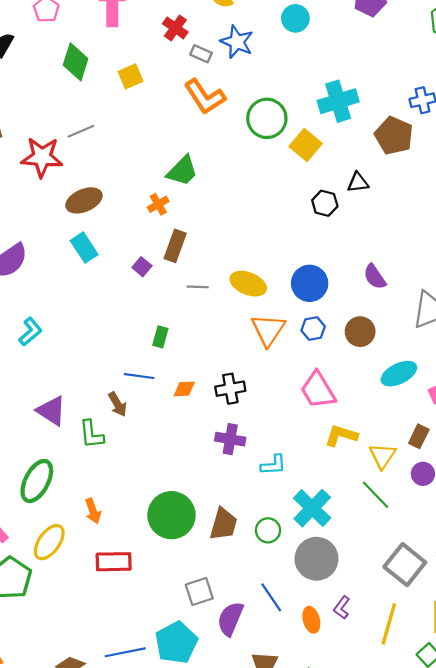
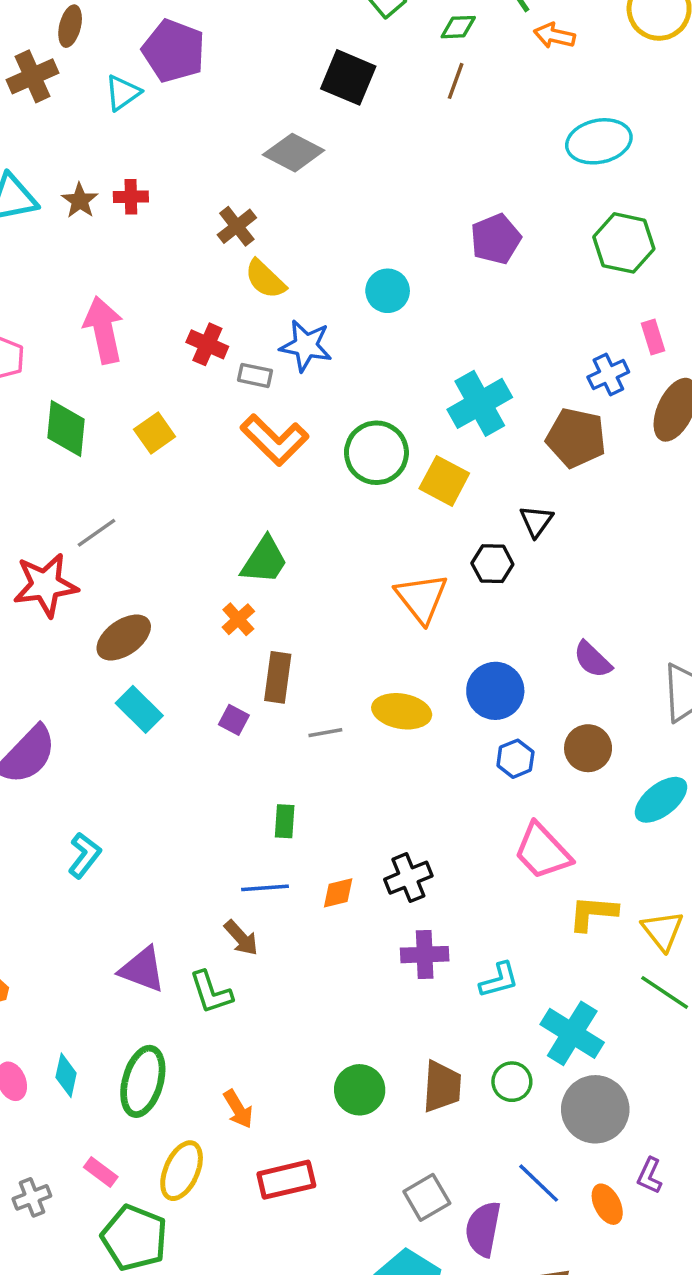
black triangle: (358, 182) -> (536, 521), turned -35
orange triangle: (268, 330) -> (422, 598), moved
green circle: (171, 515) -> (360, 1090), size x0.7

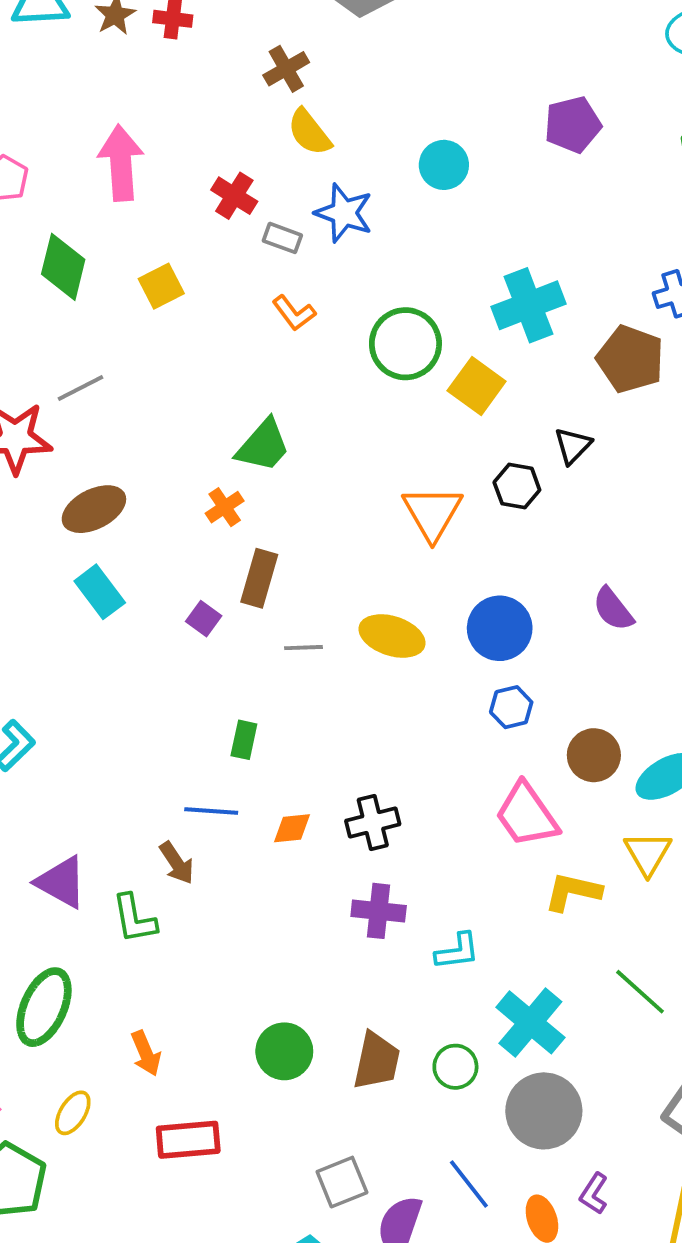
orange L-shape: (275, 440) -> (294, 313), size x0.6
brown circle: (588, 748) -> (594, 755), moved
yellow triangle: (663, 931) -> (648, 853), moved
yellow ellipse: (182, 1171) -> (73, 1113), size x0.7

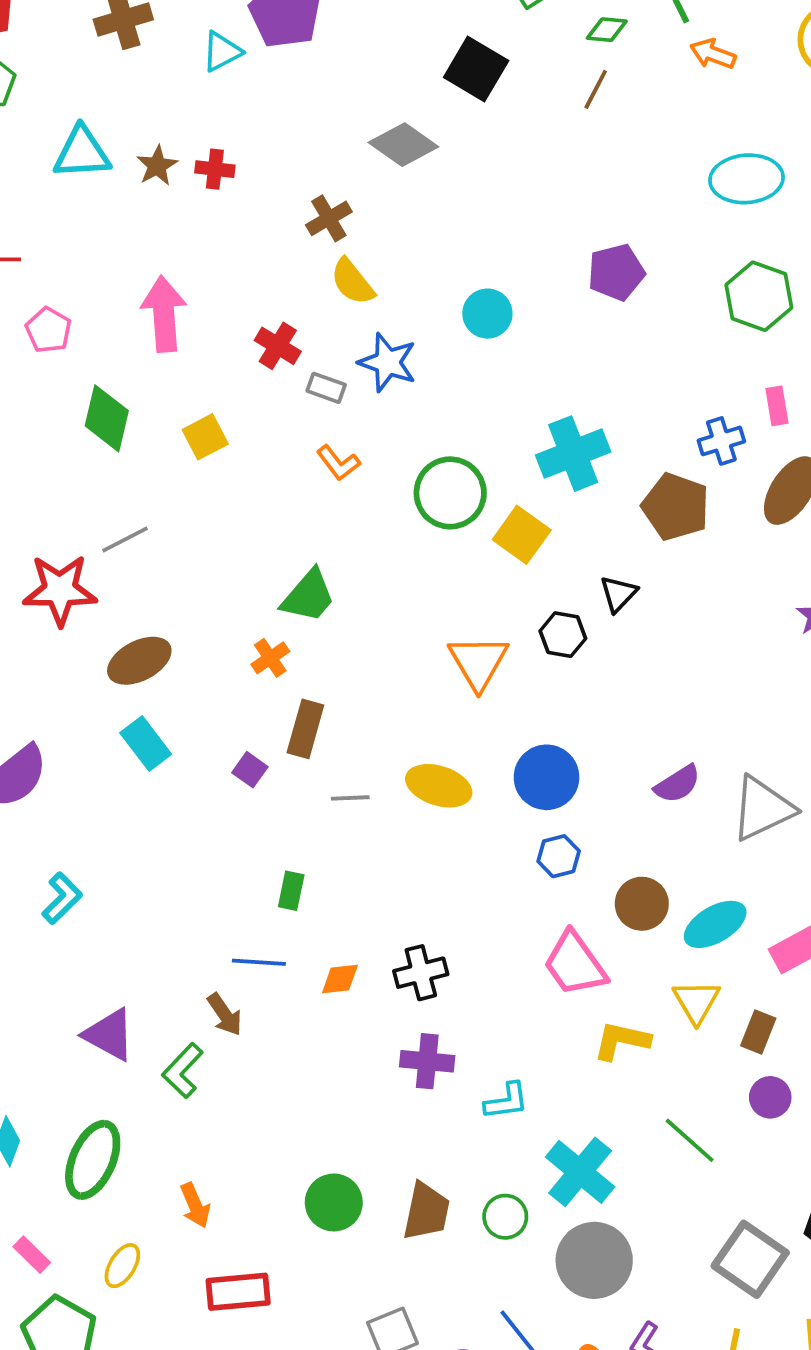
purple semicircle: (613, 609) -> (678, 784), moved, turned -84
green L-shape: (134, 919) -> (183, 1071), turned 54

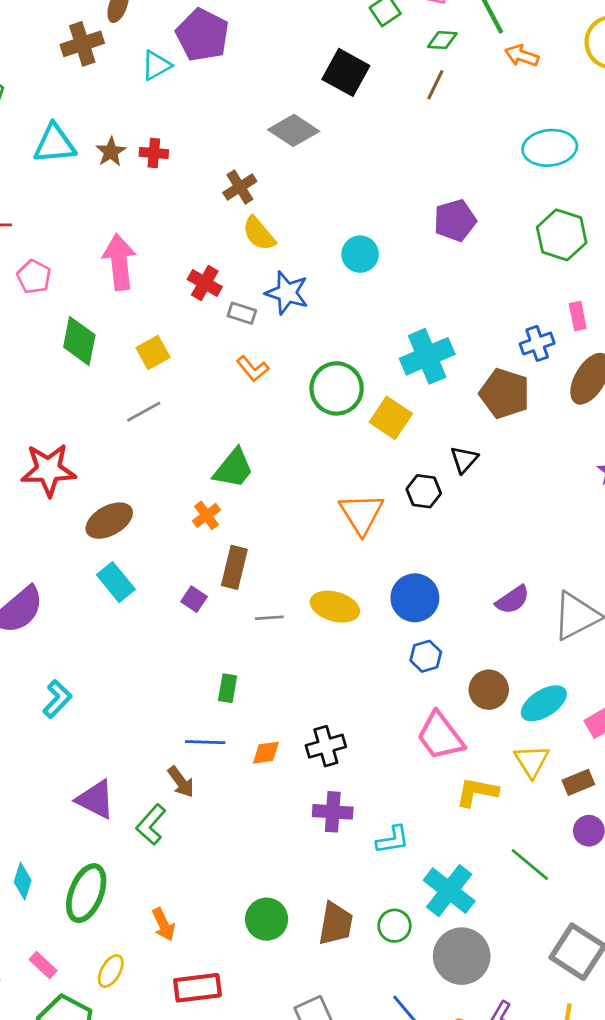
gray line: (125, 539) -> (144, 412), moved
brown rectangle: (758, 1032) -> (578, 782), turned 48

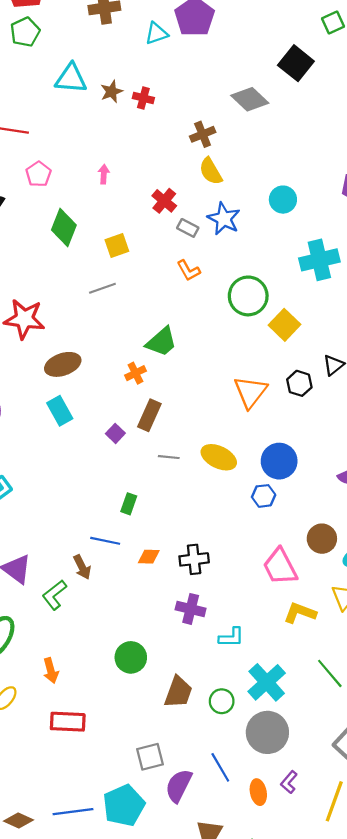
pink arrow: (119, 262) -> (104, 174), size x0.5
cyan cross: (427, 356) -> (319, 260), moved
blue hexagon: (426, 656) -> (264, 496), moved
green circle: (267, 919) -> (131, 657), moved

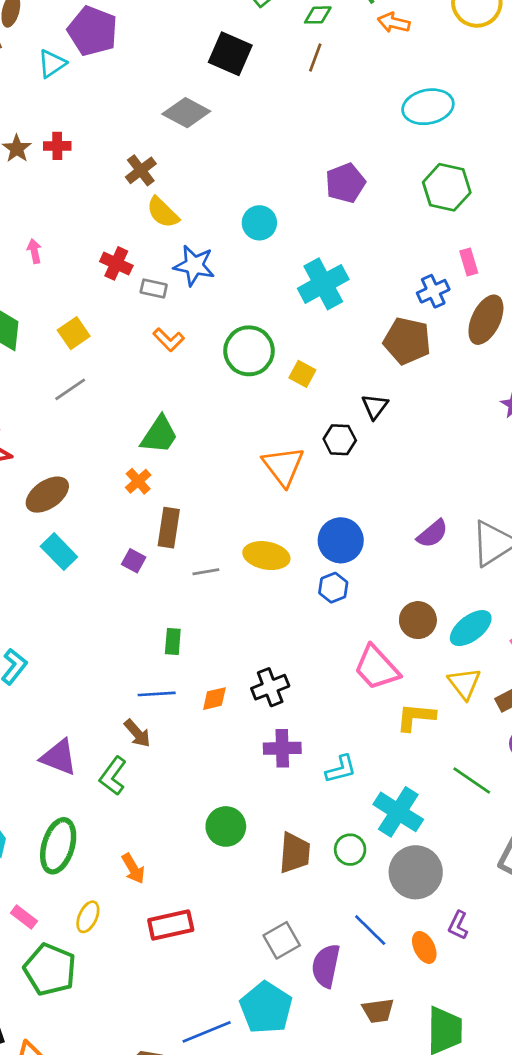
yellow square: (284, 325) -> (302, 374), size x0.7

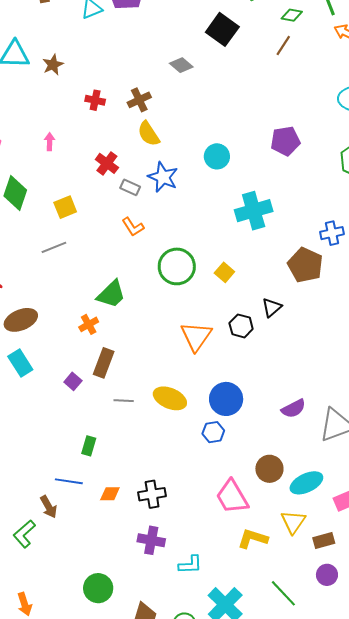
gray diamond: (186, 113) -> (181, 65), size x0.7
red cross: (57, 146) -> (95, 100), moved
green circle: (249, 351) -> (177, 266), moved

